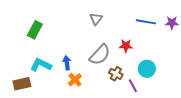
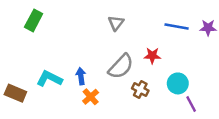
green rectangle: (35, 30) -> (34, 20), moved
brown rectangle: (22, 84) -> (15, 93), moved, turned 36
purple line: (133, 86) -> (191, 104), moved

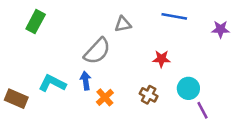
gray triangle: (116, 23) -> (123, 24), turned 42
blue line: (177, 26) -> (174, 16), moved
gray semicircle: (121, 66) -> (97, 51), moved
orange cross: (91, 97) -> (105, 97), moved

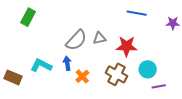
gray triangle: (123, 24) -> (99, 38), moved
red star: (161, 59) -> (127, 46), size x1.5
brown cross: (149, 95) -> (116, 74), size x1.5
purple line: (203, 110) -> (159, 86), turned -72

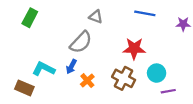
gray triangle: (99, 38) -> (96, 17), moved, turned 32
blue arrow: (67, 63) -> (71, 67), turned -144
brown rectangle: (13, 77) -> (24, 88), moved

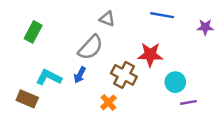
green rectangle: (30, 18) -> (33, 32), moved
brown cross: (124, 78) -> (124, 75), moved
orange cross: (87, 81) -> (108, 102), moved

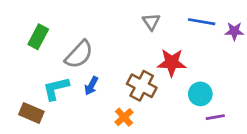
blue line: (162, 15) -> (202, 22), moved
gray triangle: (107, 19) -> (151, 22), moved, turned 35
gray semicircle: (91, 47) -> (79, 54), moved
cyan L-shape: (49, 77) -> (56, 88), turned -40

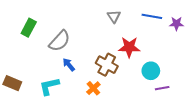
blue arrow: (91, 86) -> (69, 65), turned 112
cyan L-shape: (56, 88) -> (49, 86), moved
brown rectangle: (31, 113) -> (12, 83), moved

